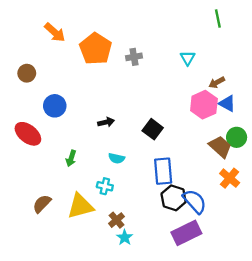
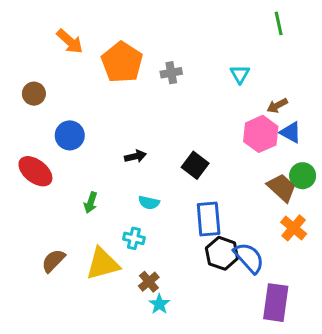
purple rectangle: (186, 233) -> (276, 303), moved, turned -56

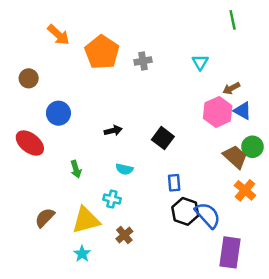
green arrow: (91, 203) -> (76, 169), turned -35
blue rectangle: (209, 219) -> (174, 183), size x0.6
cyan star: (159, 304) -> (82, 254), moved

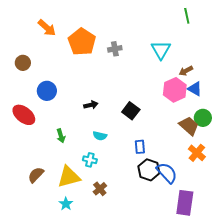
cyan triangle: (200, 62) -> (161, 50), size x1.5

